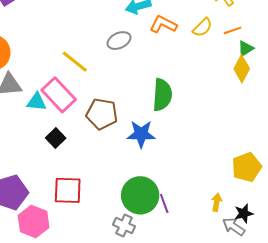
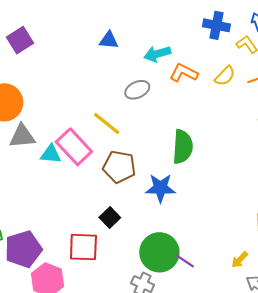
yellow line: (75, 62) -> (107, 124), moved
black square: (56, 138) -> (110, 217), moved
yellow arrow: (217, 202) -> (240, 260), turned -144
purple line: (164, 203) -> (185, 261), turned -36

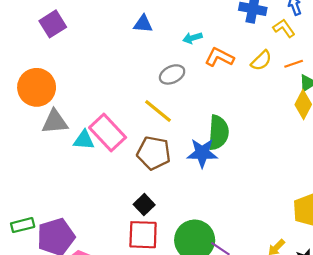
cyan arrow: (157, 54) -> (192, 38), size x0.7
yellow line: (107, 124) -> (158, 111), moved
blue star: (160, 188) -> (202, 153), moved
red square: (83, 247) -> (143, 235), moved

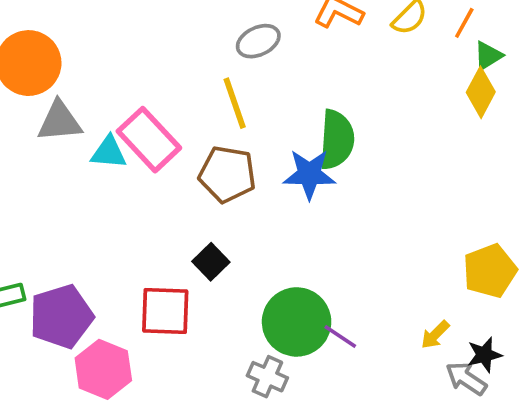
orange line: (294, 64) -> (464, 23), turned -42
yellow line: (158, 111) -> (235, 103), turned 32
red square: (143, 235) -> (165, 311), moved

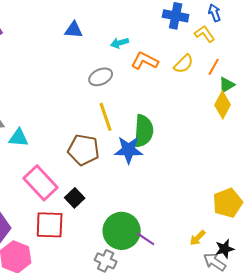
yellow line: (235, 103) -> (106, 117), moved
pink rectangle: (149, 140) -> (41, 183), moved

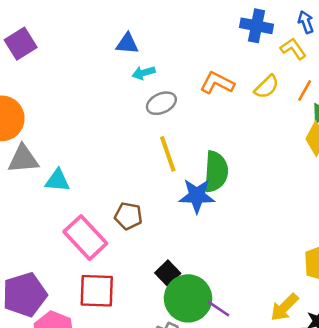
cyan arrow: (120, 43) -> (144, 73), moved
brown pentagon: (84, 150) -> (128, 216), moved, size x0.7
black square: (75, 198) -> (168, 273), moved
yellow arrow: (198, 238) -> (284, 307), size x1.4

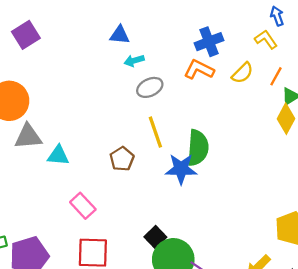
blue cross: (256, 26) -> (209, 42), moved, turned -32
brown pentagon: (128, 216) -> (122, 159), moved, turned 30
pink rectangle: (85, 238) -> (83, 206), size x0.7

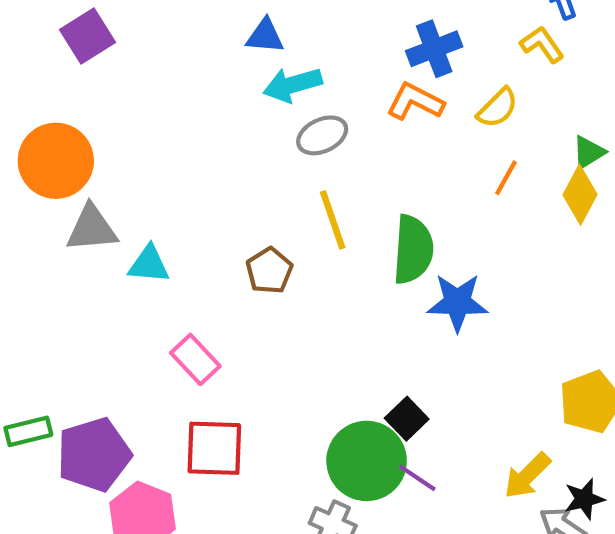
cyan arrow: (134, 61) -> (293, 85), size x1.5
orange line: (276, 76) -> (506, 178), moved
blue star: (181, 169) -> (457, 302), moved
black square: (155, 237) -> (407, 419), moved

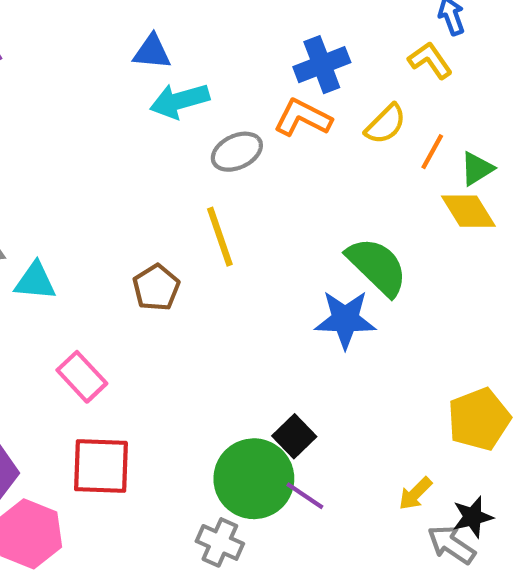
gray ellipse: (322, 135) -> (237, 152), moved
orange line: (506, 178) -> (432, 152), moved
yellow diamond: (580, 195) -> (468, 211), turned -60
green semicircle: (413, 250) -> (377, 266), moved, turned -50
yellow arrow: (527, 476) -> (415, 494), size x0.7

